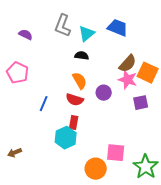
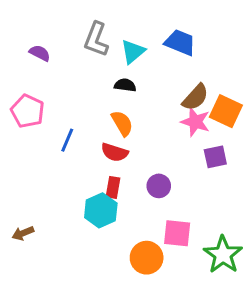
purple circle: (104, 93) -> (159, 186), moved
blue line: (44, 104) -> (67, 140), moved

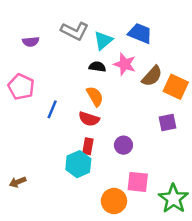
gray L-shape: (96, 39) -> (75, 31), turned -84
purple semicircle: (40, 53) -> (31, 42), turned 147
pink star: (195, 122) -> (125, 64), moved

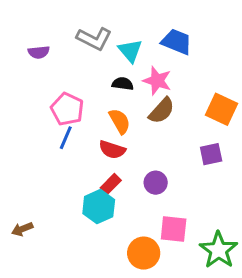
cyan triangle: (103, 40) -> (130, 51), turned -30
brown semicircle: (152, 76) -> (162, 111), moved
pink pentagon: (21, 87) -> (67, 109), moved
red rectangle: (88, 146) -> (111, 184), turned 35

